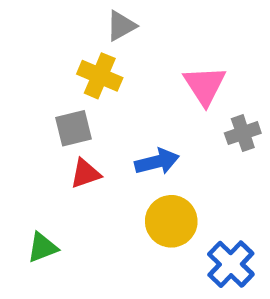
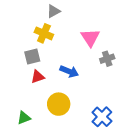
blue arrow: (157, 162) -> (69, 71), turned 36
yellow circle: (171, 221) -> (59, 104), moved
green triangle: (42, 248) -> (24, 118), moved

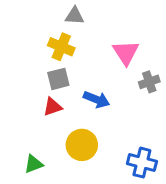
gray triangle: (53, 11) -> (74, 16), turned 32
gray square: (32, 57) -> (58, 79), moved
blue cross: (102, 117) -> (142, 163), turned -30

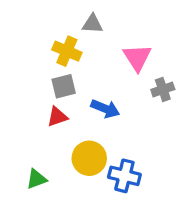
gray triangle: (74, 16) -> (92, 24), moved
blue cross: (142, 163) -> (124, 176), moved

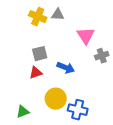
yellow cross: (67, 51) -> (38, 17), moved

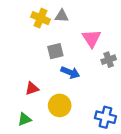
gray square: (40, 54) -> (55, 51), moved
red triangle: (36, 73) -> (32, 88), moved
blue cross: (78, 110) -> (105, 117), moved

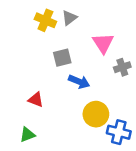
gray triangle: (62, 16) -> (69, 18), turned -40
red triangle: (32, 88) -> (36, 100), turned 40
yellow circle: (60, 105) -> (96, 114), moved

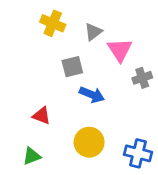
gray triangle: (69, 18) -> (93, 32), moved
yellow circle: (96, 114) -> (89, 142), moved

